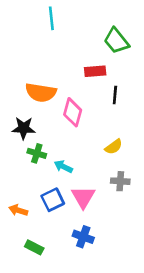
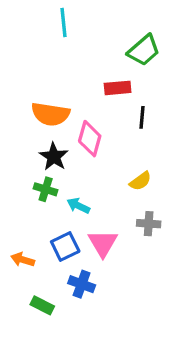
green trapezoid: (116, 41) -> (144, 50), turned -92
black star: (24, 128) -> (54, 157), moved, turned 30
blue cross: (83, 237) -> (82, 284), moved

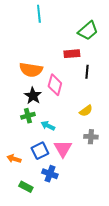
green cross: (46, 189) -> (28, 116), turned -32

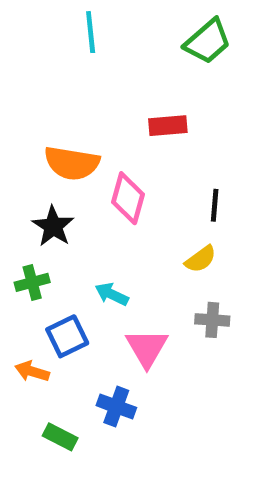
green trapezoid: (88, 31) -> (208, 41), moved
black line: (87, 72) -> (215, 205), moved
black star: (33, 96) -> (53, 226), moved
green cross: (28, 116) -> (32, 282), moved
blue square: (40, 151) -> (67, 336), moved

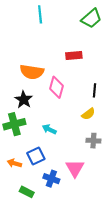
green cross: (32, 282) -> (14, 124), size x1.5
blue square: (67, 336) -> (36, 156), moved
pink triangle: (147, 348) -> (75, 168), moved

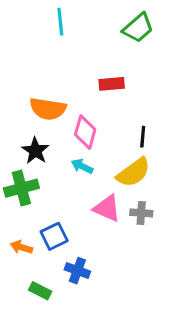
yellow semicircle: (88, 114) -> (133, 173), size x1.6
cyan arrow: (49, 129) -> (82, 166), moved
pink triangle: (75, 168) -> (107, 208), moved, turned -36

